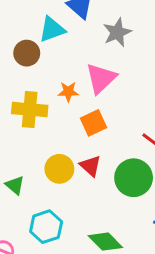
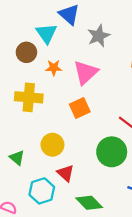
cyan triangle: (52, 29) -> (47, 33), turned -45
orange star: (68, 92) -> (54, 68), moved
red triangle: (91, 166) -> (66, 173), moved

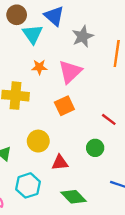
brown circle: (26, 52) -> (17, 15), moved
green circle: (112, 152) -> (95, 148), size x0.6
red triangle: (66, 173) -> (60, 163), moved, turned -48

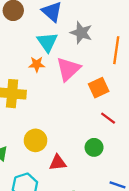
cyan triangle: (33, 34) -> (47, 42), moved
gray star: (83, 36) -> (81, 33), turned -30
orange square: (64, 106) -> (99, 88), moved

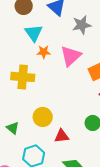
gray star: (81, 33) -> (82, 25), turned -30
cyan triangle: (47, 42) -> (34, 33), moved

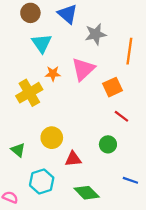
orange star: (44, 52) -> (53, 74), moved
yellow cross: (23, 77) -> (29, 93), turned -35

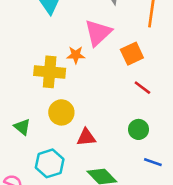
orange star: (53, 74) -> (76, 55), moved
yellow cross: (29, 93) -> (50, 72), moved, turned 35
green circle: (108, 144) -> (139, 129), moved

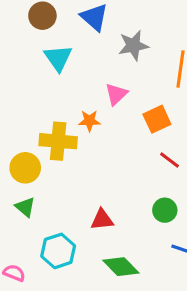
pink triangle: (98, 33) -> (116, 94), size x0.7
yellow circle: (61, 112) -> (25, 168), moved

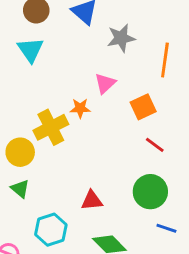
cyan triangle: (58, 58) -> (30, 50), moved
yellow cross: (58, 141) -> (51, 127), turned -32
green circle: (165, 210) -> (150, 192), size x1.5

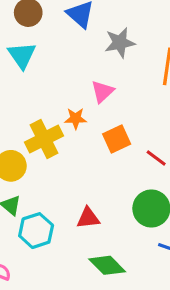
orange square: (143, 107) -> (117, 139), moved
cyan hexagon: (51, 230) -> (36, 231), moved

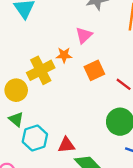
red triangle: (88, 218) -> (66, 145), moved

